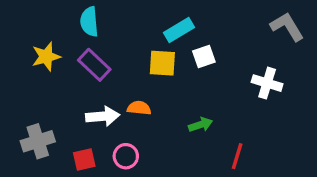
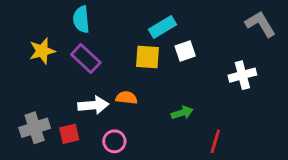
white cross: (267, 83) -> (242, 75), turned -32
red square: (84, 160) -> (69, 134), moved

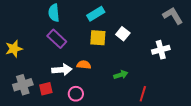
cyan rectangle: (163, 27) -> (96, 14), moved
yellow star: (42, 51) -> (14, 49), moved
white square: (185, 51) -> (123, 34), turned -32

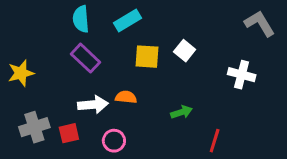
cyan rectangle: (96, 14) -> (127, 21), moved
white cross: (161, 50) -> (242, 75), turned 30

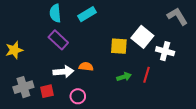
white square: (185, 51) -> (142, 37), moved, size x1.5
yellow square: (147, 57) -> (119, 46), moved
red line: (215, 141) -> (147, 75), moved

